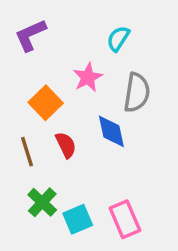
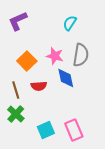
pink star: (88, 77) -> (55, 56), moved, turned -30
red semicircle: (66, 145) -> (39, 86), turned 112
green cross: (42, 202) -> (16, 114), moved

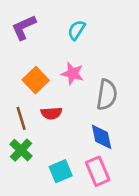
cyan semicircle: (70, 23) -> (76, 30), moved
gray semicircle: (81, 55) -> (107, 95), moved
blue diamond: (66, 78) -> (102, 137), moved

